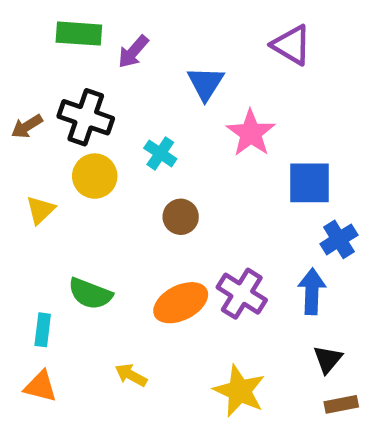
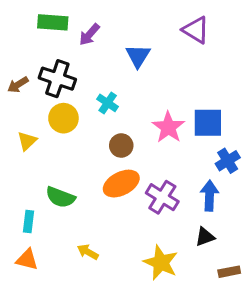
pink star: (251, 133) -> (168, 127), moved
orange ellipse: (181, 303) -> (121, 184), moved
black triangle: (328, 359) -> (205, 237), moved, turned 30

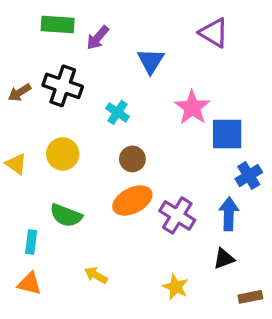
yellow circle: (63, 118) -> (63, 154), moved
pink star: (168, 127) -> (192, 107), moved
yellow triangle: (27, 141) -> (16, 164), moved, turned -40
yellow star: (161, 263) -> (176, 287), size x0.7

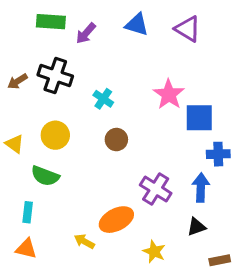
blue triangle: (151, 61) -> (137, 25), moved, turned -45
blue cross: (249, 176) -> (218, 154), turned 30
orange ellipse: (132, 200) -> (116, 220), moved
green semicircle: (66, 215) -> (45, 176), moved

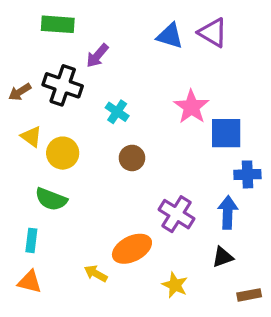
blue triangle: (137, 25) -> (170, 36), moved
purple arrow: (86, 33) -> (97, 56), moved
yellow triangle: (15, 144) -> (31, 137), moved

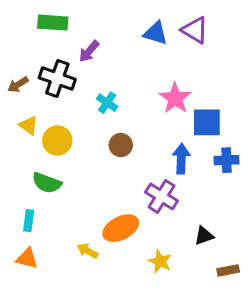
blue arrow: (228, 212) -> (181, 159), moved

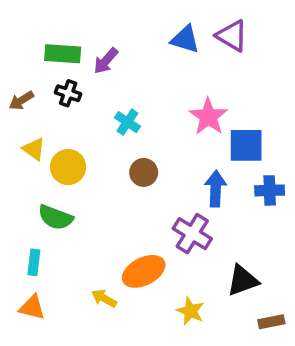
green rectangle: (53, 23) -> (63, 54), moved
black cross: (57, 79) -> (68, 93), size x0.6
black triangle: (204, 236) -> (243, 280), size x1.4

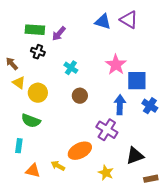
brown arrow: (21, 100) -> (12, 64), moved, turned 80
blue cross: (270, 190) -> (150, 106), turned 35
orange triangle: (32, 307) -> (33, 171), moved

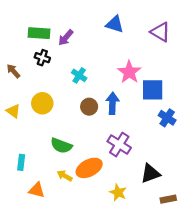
purple triangle: (129, 20) -> (160, 32), moved
yellow triangle: (19, 83) -> (13, 111), moved
blue arrow: (120, 105) -> (113, 103), moved
green semicircle: (31, 121) -> (61, 146), moved
yellow arrow: (58, 166) -> (65, 176), moved

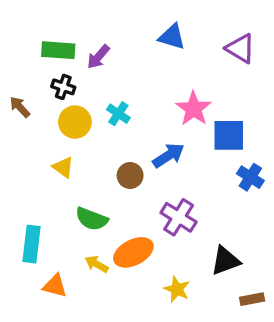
yellow circle: (42, 103) -> (75, 122), moved
blue arrow: (113, 103) -> (169, 155), turned 55
brown circle: (89, 107) -> (130, 176), moved
yellow triangle: (13, 111) -> (63, 167), moved
cyan rectangle: (21, 162) -> (31, 244), size x1.5

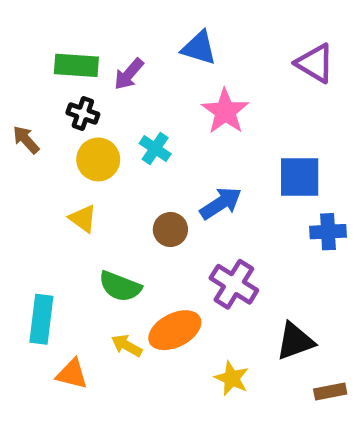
blue triangle: (172, 37) -> (199, 48), moved
pink star: (194, 109) -> (225, 111), moved
blue cross: (250, 177) -> (328, 232), turned -36

